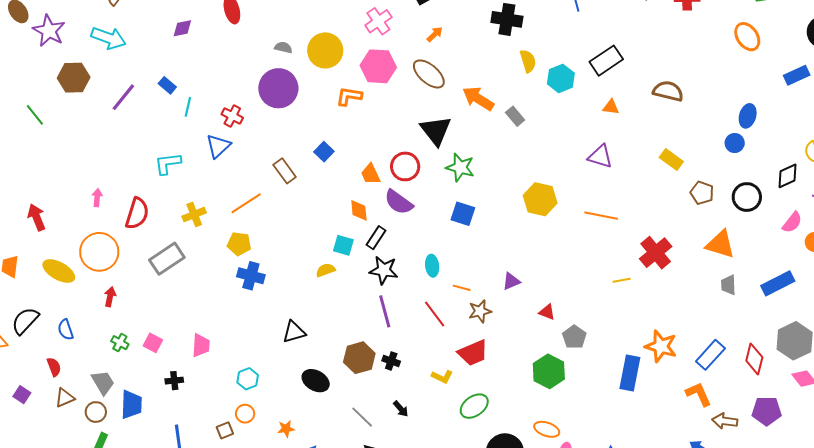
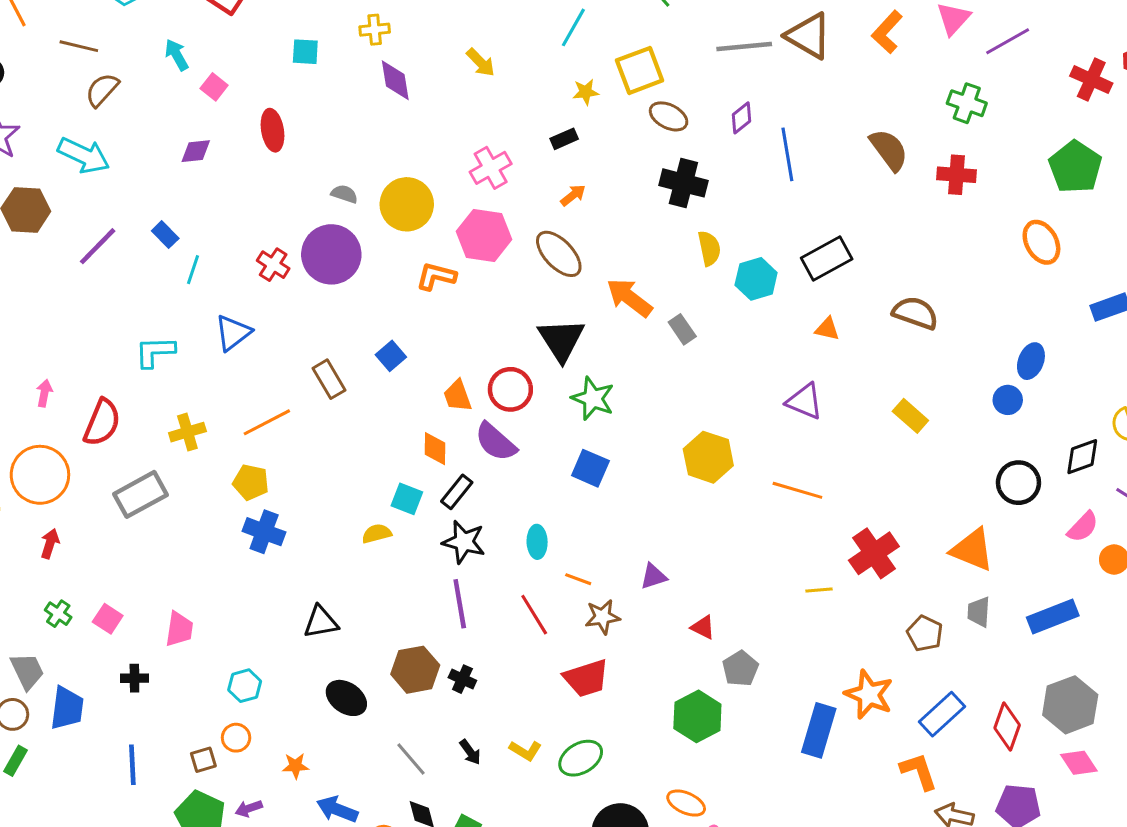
red cross: (232, 116) -> (273, 265), moved
brown pentagon: (702, 193) -> (925, 633), moved
yellow L-shape: (442, 377) -> (525, 750), moved

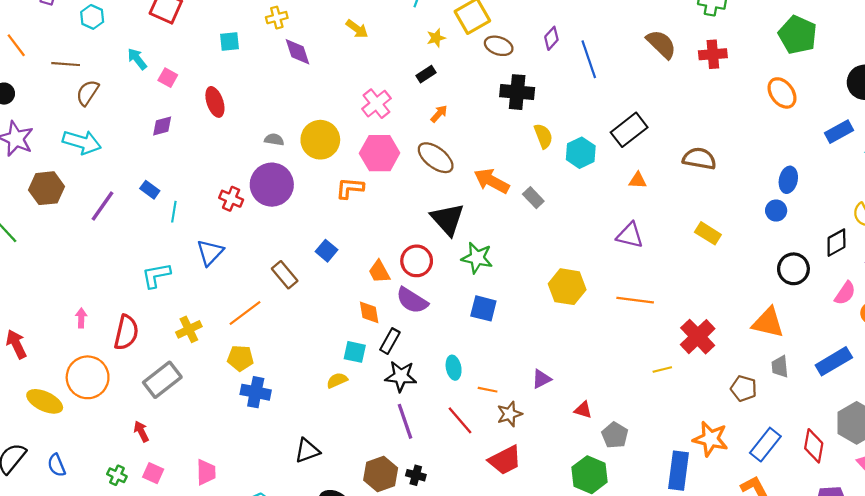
red arrow: (50, 544) -> (141, 431), moved, turned -35

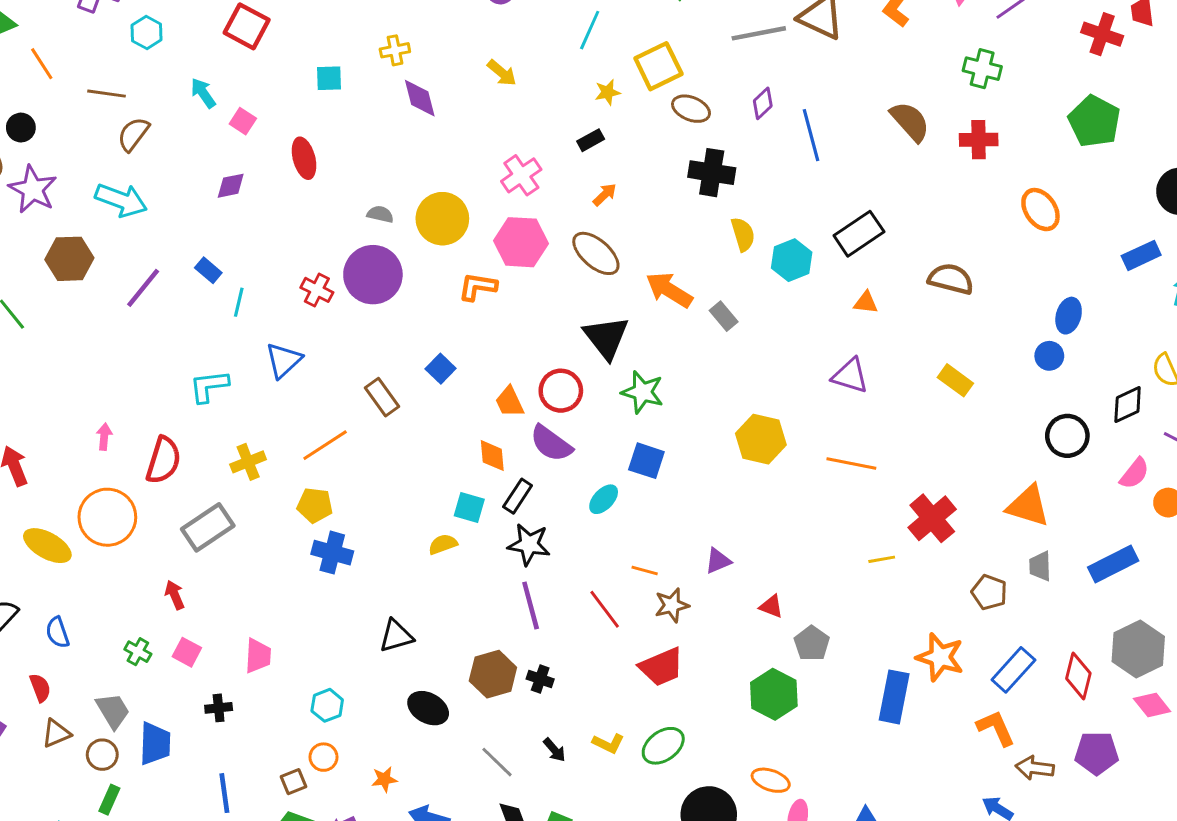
orange ellipse: (782, 93) -> (1040, 210), moved
cyan ellipse: (454, 368) -> (604, 499), moved, turned 50

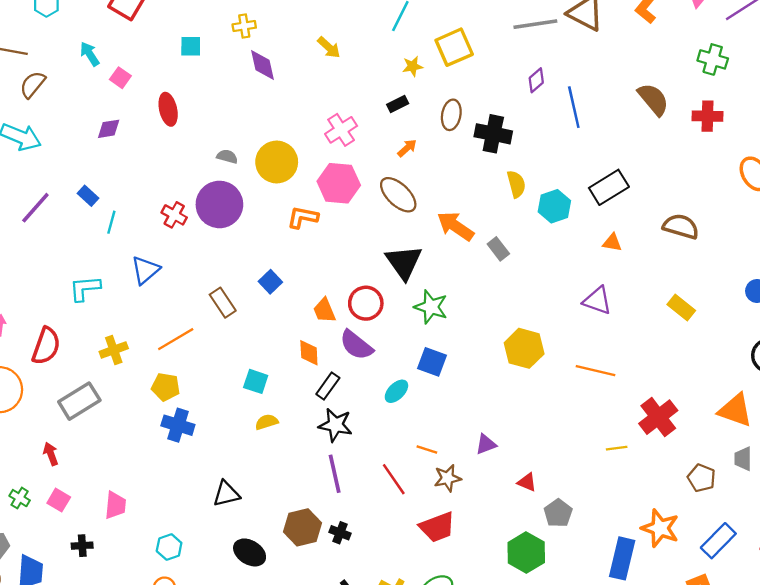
brown ellipse: (691, 109) -> (451, 115), moved, turned 76
cyan square: (469, 507) -> (256, 381), moved

